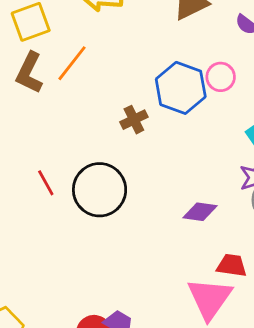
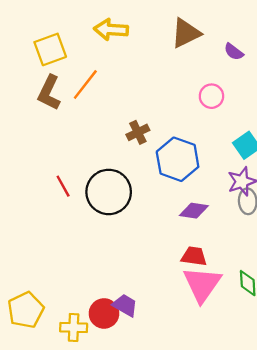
blue hexagon: (181, 88) -> (178, 159), moved
red trapezoid: (232, 265) -> (194, 256), moved

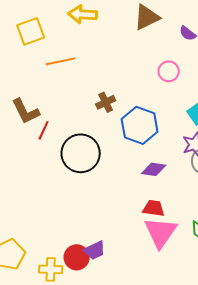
orange line: (85, 84) -> (61, 61), turned 40
brown L-shape: (49, 93) -> (26, 111), moved, turned -52
red line: (63, 186) -> (44, 130), moved, turned 54
purple trapezoid: (125, 305) -> (95, 250), turned 125

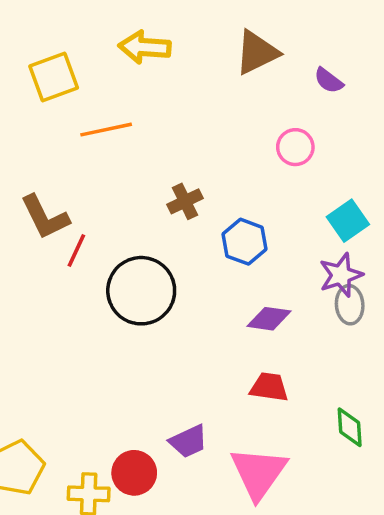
blue hexagon: (140, 125) -> (245, 242), size x0.7
pink triangle: (161, 232) -> (259, 473), moved
purple trapezoid: (95, 250) -> (188, 441), moved

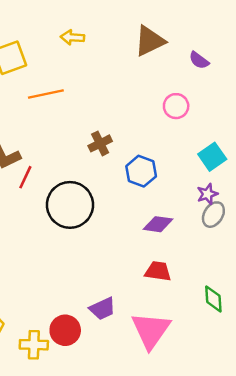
yellow arrow: (145, 47) -> (72, 37), size x0.7
purple star: (341, 275) -> (207, 194), size x0.7
gray ellipse: (350, 305) -> (213, 215), turned 35

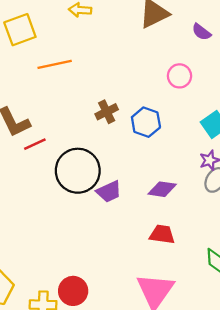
blue hexagon: (141, 171) -> (146, 122), moved
red line: (25, 177) -> (35, 144), turned 40
purple trapezoid: (103, 309) -> (109, 192), moved

